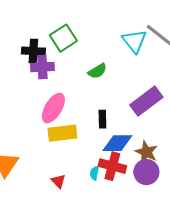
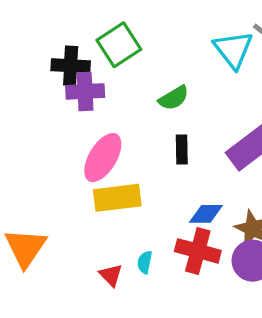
black rectangle: (102, 119) -> (182, 149), moved
blue diamond: (117, 143) -> (206, 214), size x0.7
cyan semicircle: (94, 173) -> (145, 262), moved

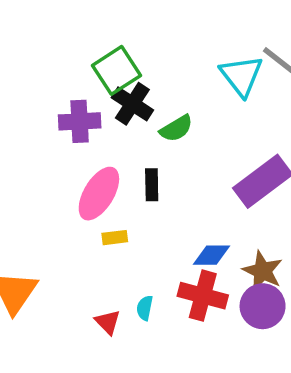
black cross: (71, 66) -> (132, 104), moved, turned 30
black rectangle: (182, 149) -> (152, 185), moved
yellow rectangle: (117, 198) -> (115, 238), size x0.5

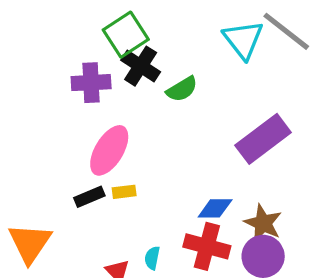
black rectangle: (152, 185) -> (89, 197), moved, turned 68

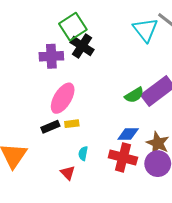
green semicircle: (182, 89) -> (134, 95), moved
cyan semicircle: (152, 258) -> (83, 153), moved

